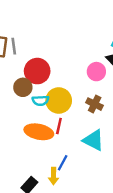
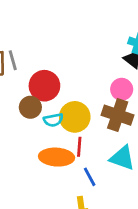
pink circle: (96, 72) -> (122, 89), moved
brown cross: (95, 104) -> (118, 115), size x1.5
blue line: (63, 163) -> (90, 177), moved, turned -49

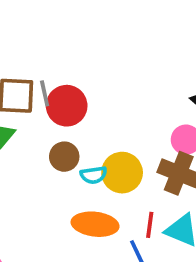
red circle: (44, 86) -> (67, 106), moved
red line: (79, 147) -> (150, 225), moved

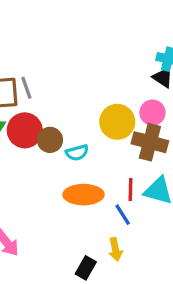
red circle: (67, 106) -> (25, 130), moved
yellow circle: (122, 173) -> (117, 122), moved

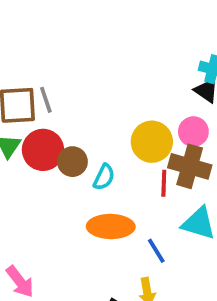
cyan semicircle: (77, 153) -> (104, 177), turned -50
red line: (130, 189) -> (164, 183), moved

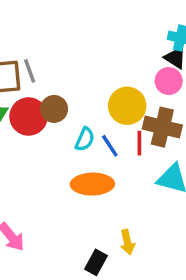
pink circle: (193, 132) -> (169, 81), moved
brown circle: (72, 162) -> (54, 109), moved
blue line: (156, 251) -> (110, 146), moved

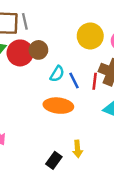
yellow circle: (127, 106) -> (90, 36), moved

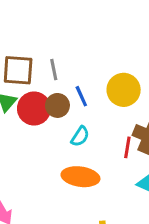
gray line: (25, 21) -> (54, 70), moved
blue line: (74, 81) -> (81, 96), moved

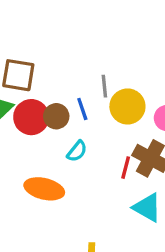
gray line: (54, 70) -> (104, 86), moved
orange ellipse: (80, 177) -> (44, 189), moved

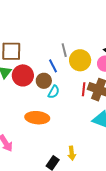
brown circle: (56, 116) -> (44, 81), moved
red line: (126, 168) -> (84, 89), moved

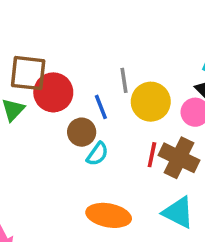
red circle: (23, 75) -> (53, 92), moved
orange ellipse: (37, 118) -> (109, 215), moved

